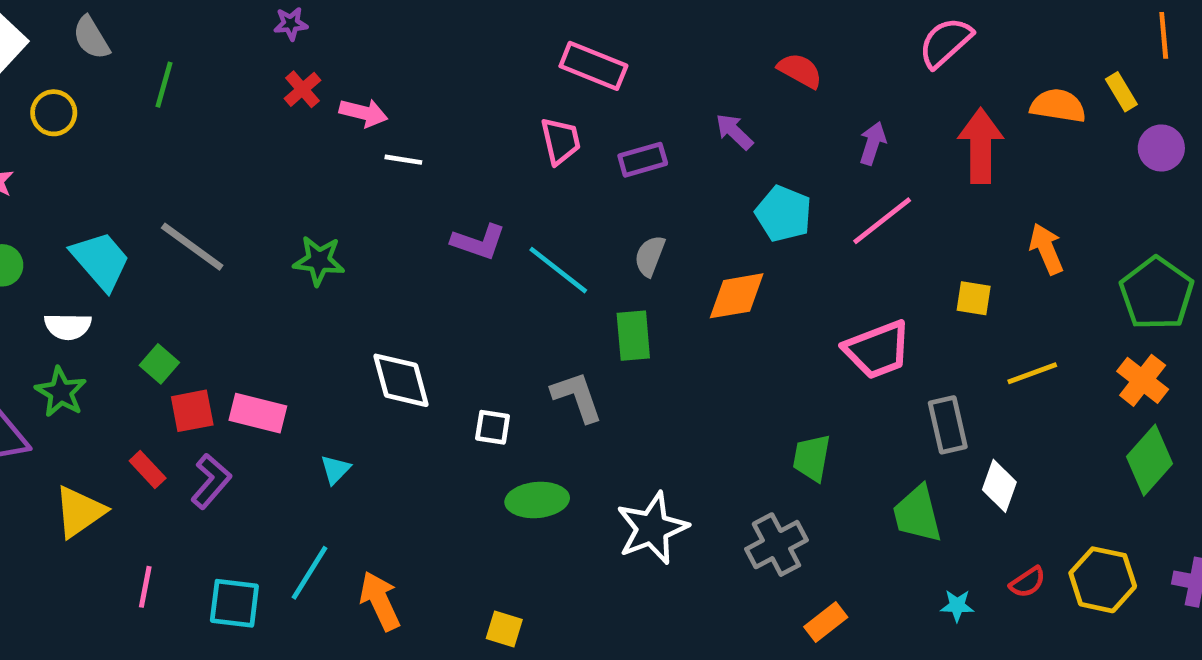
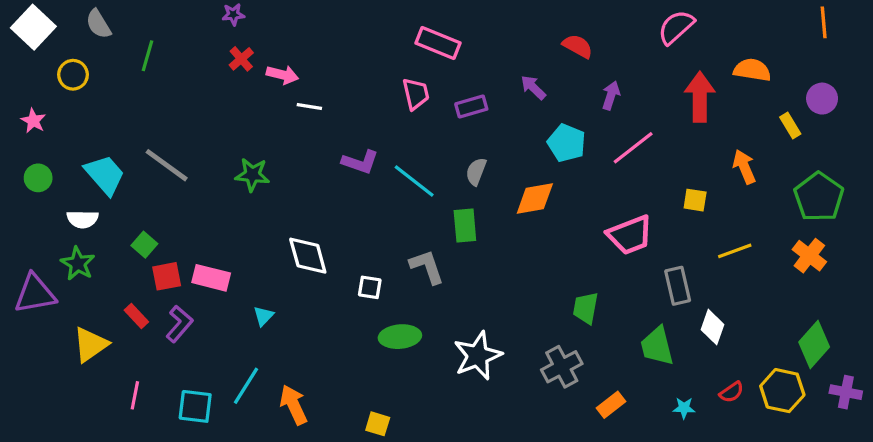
yellow rectangle: (1121, 92) -> (790, 126), moved
purple arrow: (873, 143) -> (611, 95), moved
green diamond: (1150, 460) -> (814, 345), moved
orange rectangle: (826, 622) -> (611, 405), moved

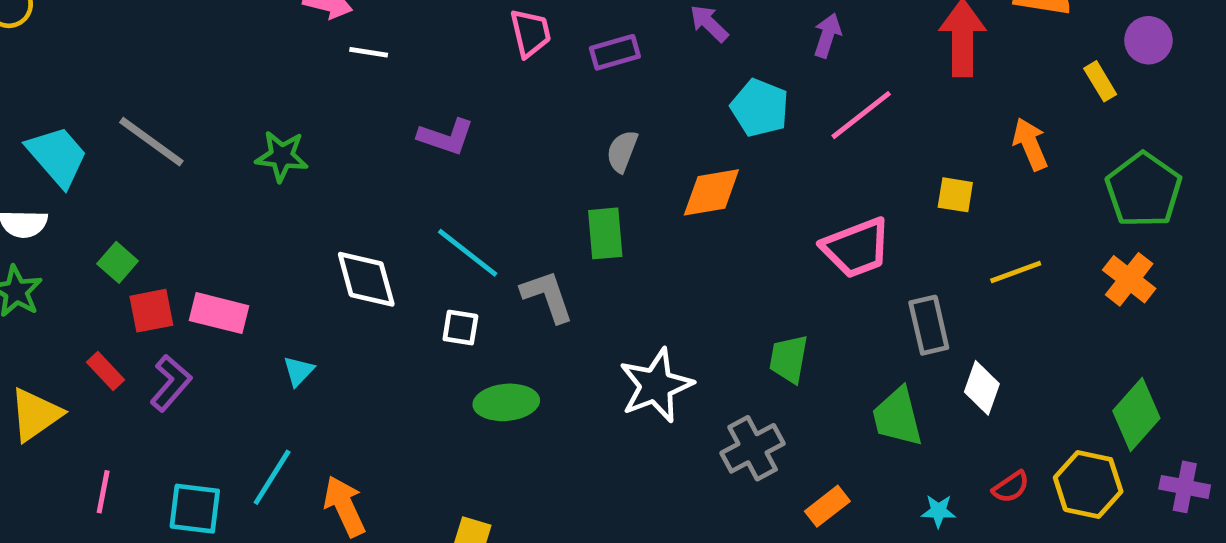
cyan line: (414, 181) -> (468, 253), moved
white star: (478, 356) -> (656, 386), moved

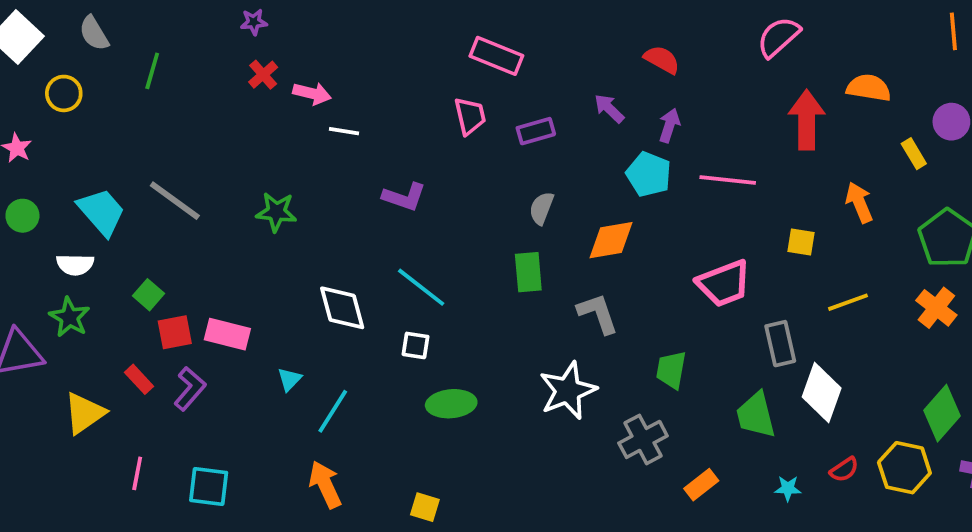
purple arrow: (827, 35) -> (669, 125), moved
pink line: (861, 115) -> (728, 180), turned 44
gray L-shape: (547, 296) -> (598, 313), moved
white diamond: (982, 388) -> (822, 392), size x1.4
cyan line: (272, 477) -> (333, 411), moved

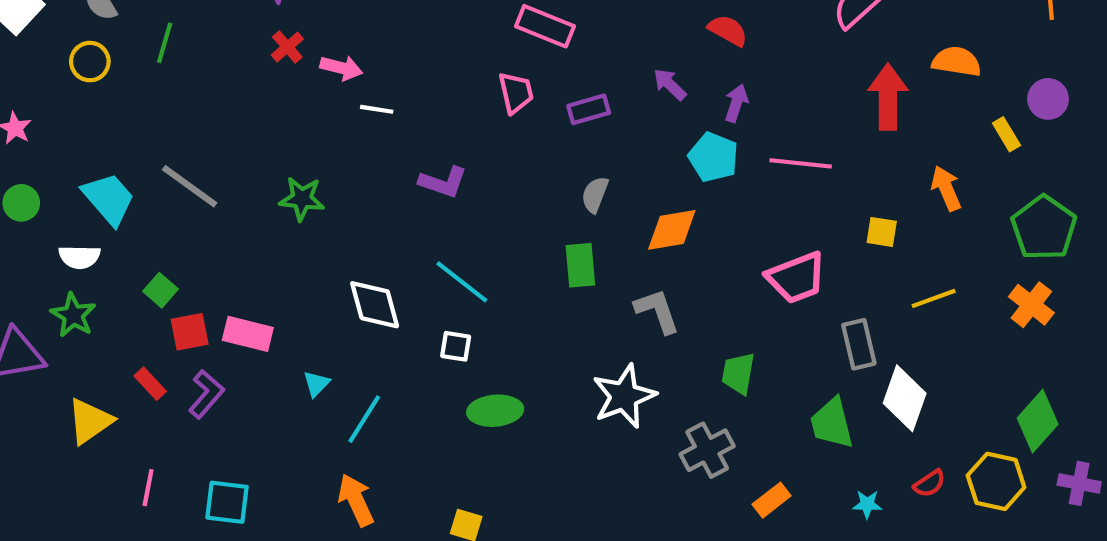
yellow circle: (64, 93) -> (90, 62), moved

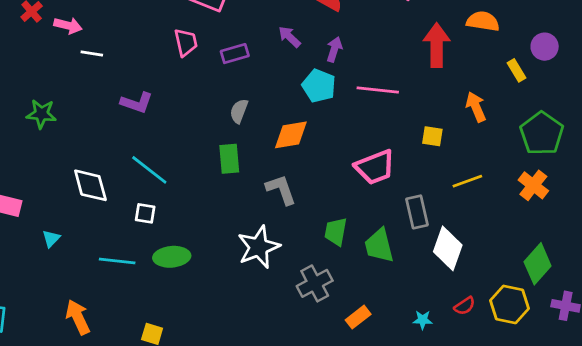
cyan line: (364, 419) -> (117, 261), moved, turned 64
green trapezoid: (832, 423) -> (379, 246), moved

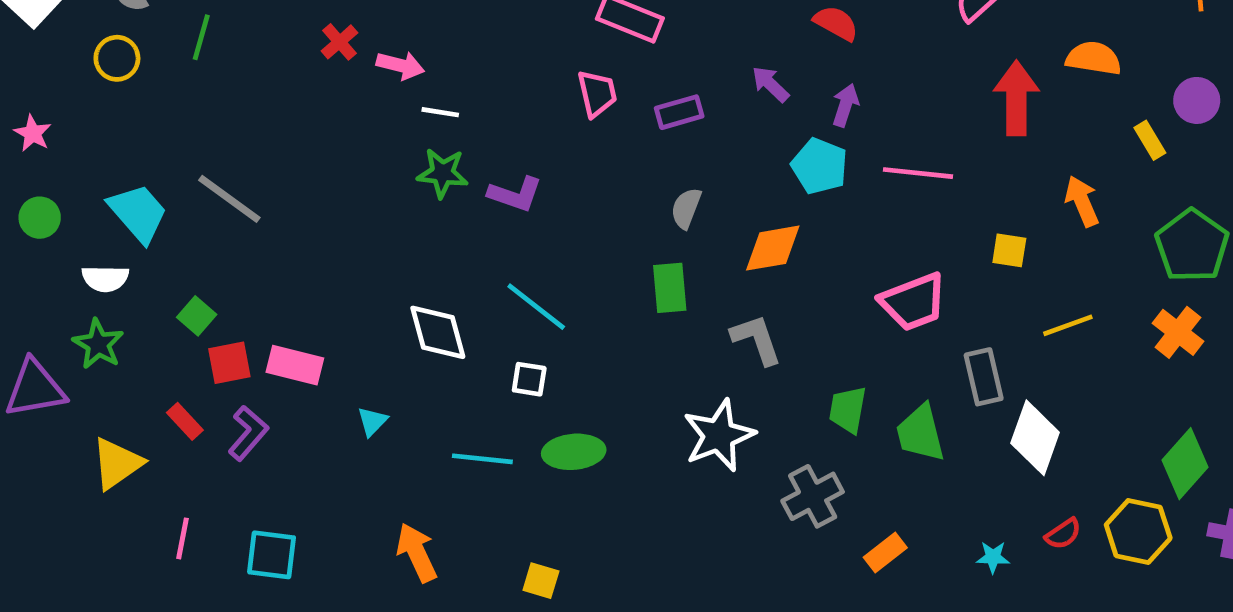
green star: (41, 114) -> (443, 173), moved

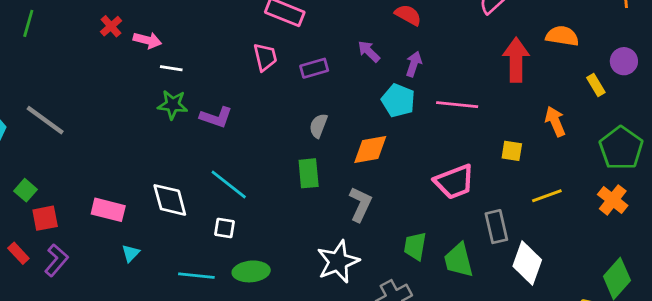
gray L-shape: (756, 339) -> (360, 204), turned 44
pink rectangle: (295, 365) -> (108, 210), moved

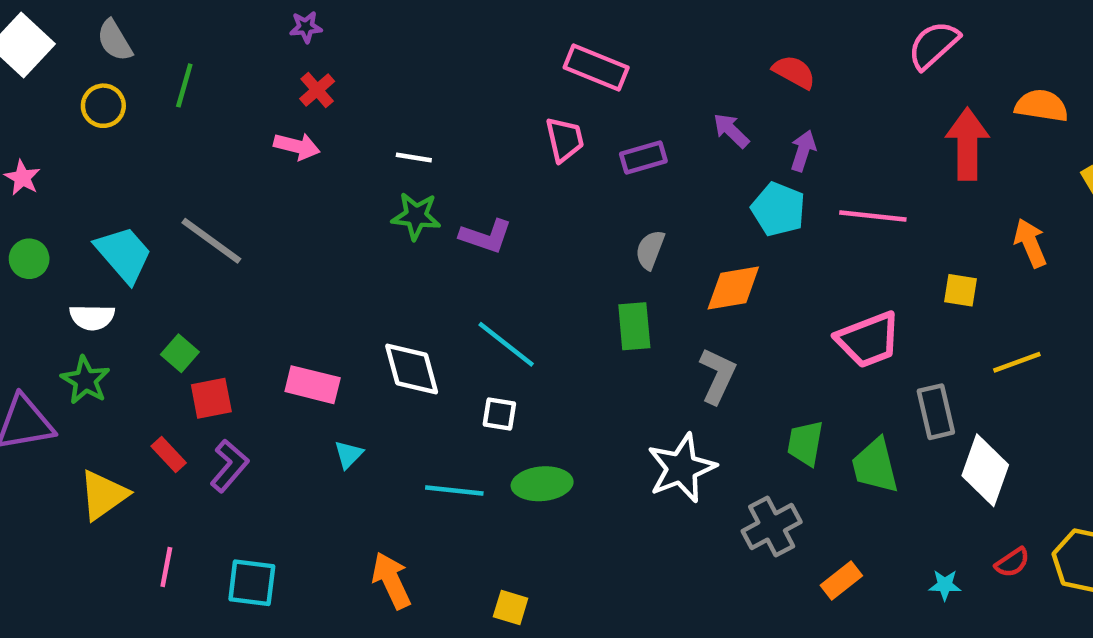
pink arrow: (147, 40) -> (297, 146), moved

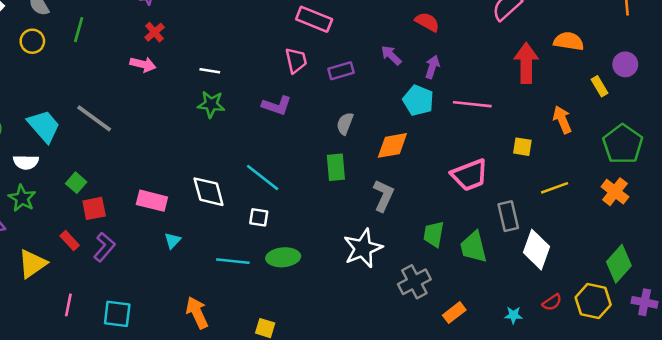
purple L-shape: (486, 236) -> (277, 106), moved

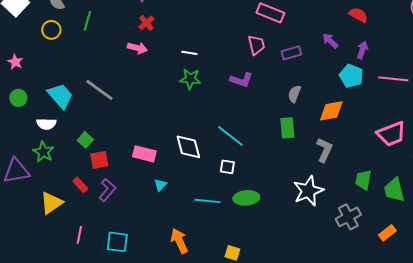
orange rectangle: (454, 313) -> (387, 233), moved

